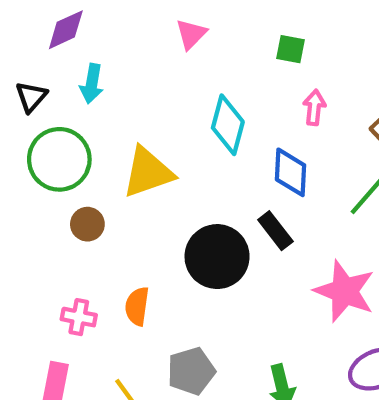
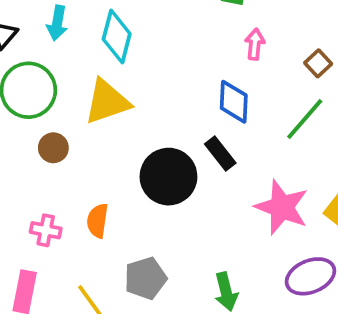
cyan diamond: (228, 125) -> (117, 36), moved

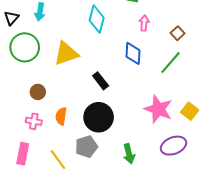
cyan diamond: (117, 36) -> (97, 19), moved
brown circle: (53, 148) -> (38, 92), moved
black rectangle: (220, 154) -> (101, 81), moved
black circle: (168, 177) -> (99, 117), moved

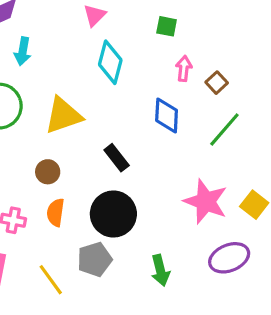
brown square: (178, 33) -> (217, 83), moved
brown circle: (38, 92) -> (48, 172), moved

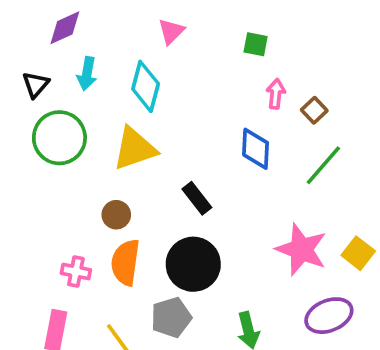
cyan diamond: (110, 62) -> (146, 86), moved
orange semicircle: (56, 212) -> (125, 262), size x1.4

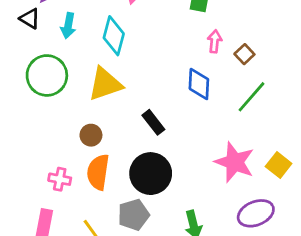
black triangle: (36, 85) -> (30, 19), moved, turned -40

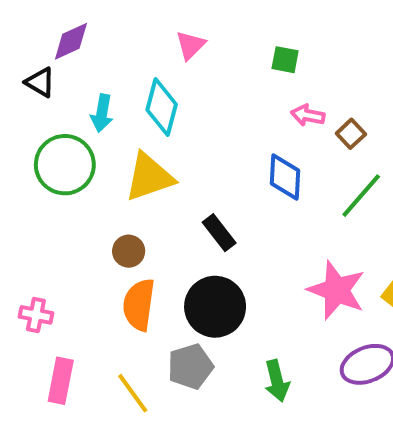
cyan arrow: (68, 26) -> (102, 113), moved
pink arrow: (215, 41) -> (308, 115), turned -85
pink cross: (60, 179) -> (36, 315), moved

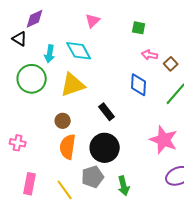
cyan diamond: (162, 107) -> (79, 51), turned -44
pink cross: (36, 315) -> (18, 143), moved
green arrow: (277, 381) -> (124, 186), moved

